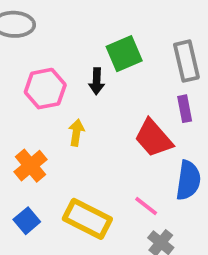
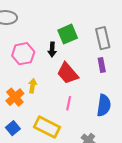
yellow arrow: (76, 133) -> (32, 86), moved
red trapezoid: (153, 138) -> (68, 73), moved
pink line: (146, 206) -> (69, 103), moved, turned 64

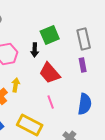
pink line: (69, 103) -> (51, 102), turned -32

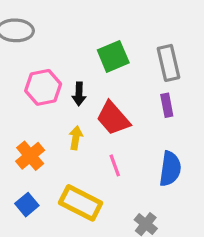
black arrow: (35, 50) -> (79, 94), moved
yellow arrow: (16, 85) -> (76, 138), moved

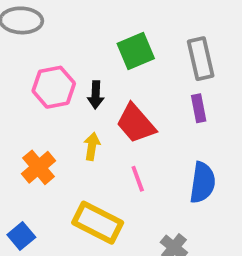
blue square: (27, 205) -> (21, 236), moved

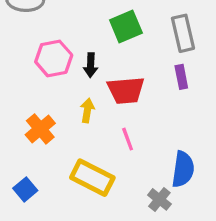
red trapezoid: (136, 123) -> (126, 90), turned -54
blue semicircle: (203, 183) -> (183, 169), moved

